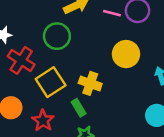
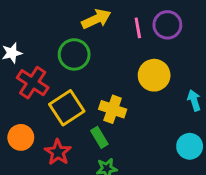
pink line: (112, 13) -> (138, 28), turned 66

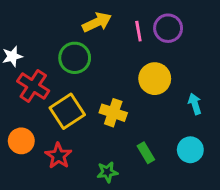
green rectangle: (99, 137) -> (146, 153), moved

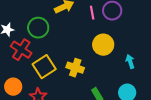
green circle: (75, 58) -> (38, 28), moved

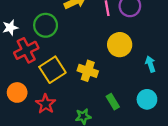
red cross: (21, 50) -> (26, 50), turned 30

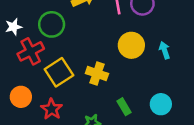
cyan arrow: (150, 64) -> (165, 50), moved

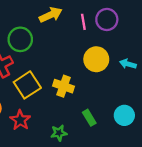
cyan arrow: (165, 50) -> (128, 64), turned -56

